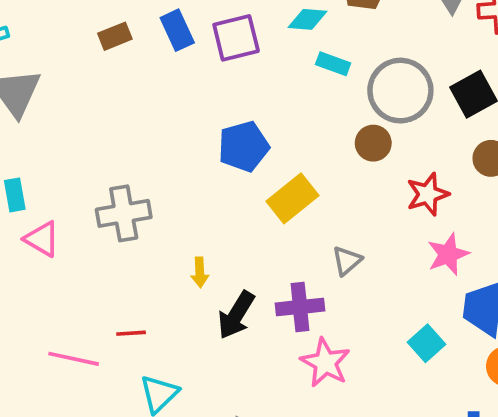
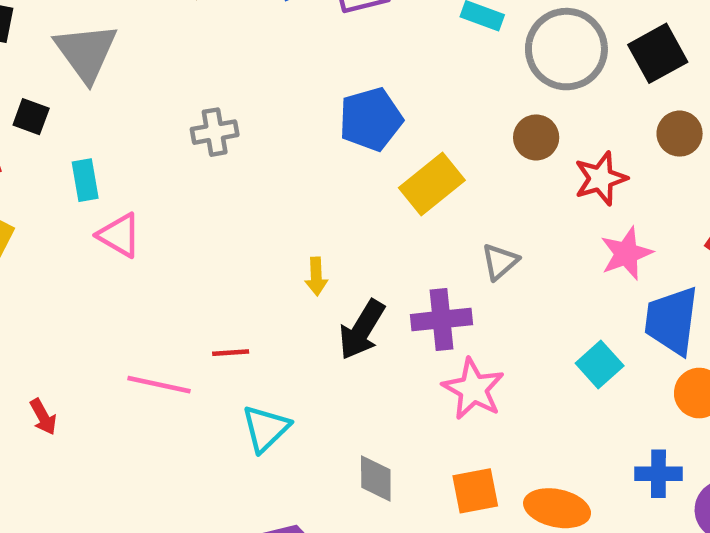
brown circle: (373, 143) -> (536, 137), moved
gray cross: (124, 213) -> (215, 132), moved, size x0.7

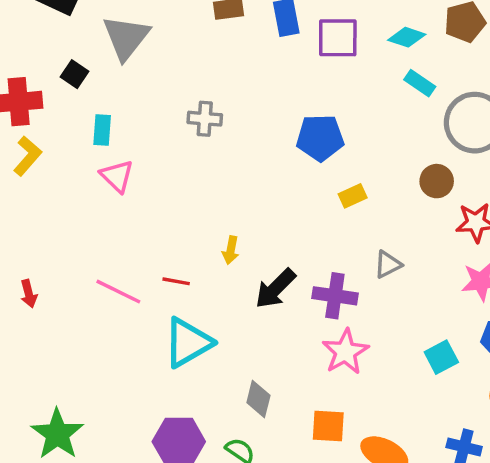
yellow rectangle: (432, 184) -> (353, 196), size x0.6
yellow arrow: (316, 276) -> (231, 250), moved
cyan triangle: (266, 428) -> (188, 343), size x1.4

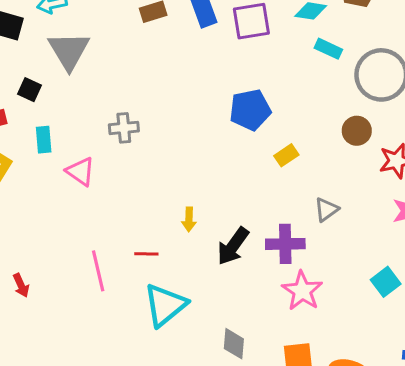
gray cross: (205, 119) -> (124, 128), moved
cyan rectangle: (102, 130) -> (44, 140), moved
pink line: (118, 292) -> (98, 271), turned 60

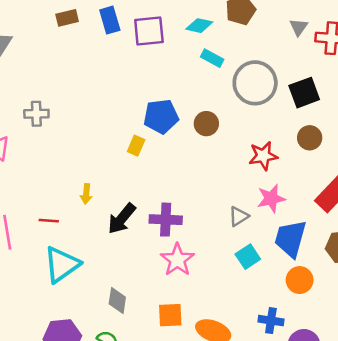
blue pentagon: (250, 110) -> (161, 116), moved
brown circle: (357, 131) -> (206, 124), moved
yellow rectangle: (286, 155) -> (136, 146), moved, turned -36
gray triangle: (326, 209) -> (239, 216), moved

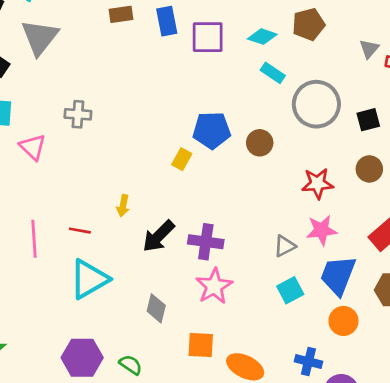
black square: (304, 93) -> (368, 120), size x0.7
gray diamond: (117, 300) -> (156, 308), moved

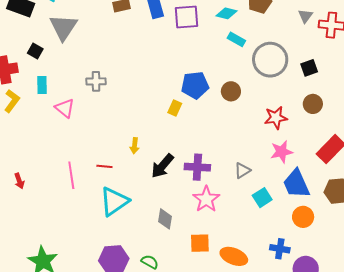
gray triangle: (285, 246) -> (242, 170), moved
blue trapezoid: (338, 275) -> (296, 184), turned -40

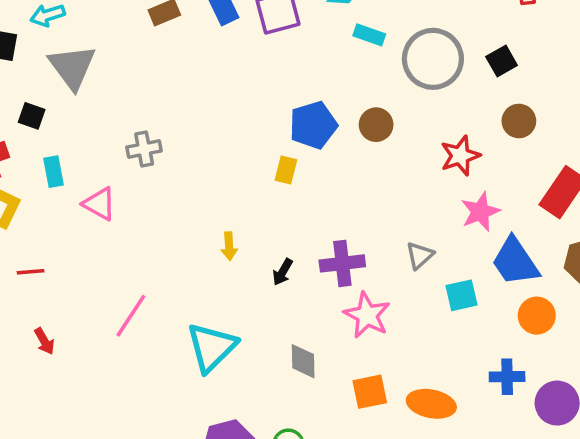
red line: (104, 166) -> (31, 272), moved
black arrow: (162, 166) -> (283, 272), size x0.6
pink line: (71, 175) -> (131, 316), turned 52
cyan square: (262, 198) -> (462, 295), turned 30

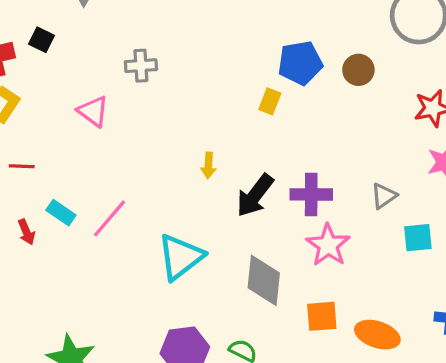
black square: (32, 116) -> (41, 40), moved
cyan rectangle: (54, 172) -> (61, 213), moved, turned -52
black arrow: (283, 272) -> (255, 195), size x1.8
gray diamond: (303, 361) -> (264, 280), size x1.5

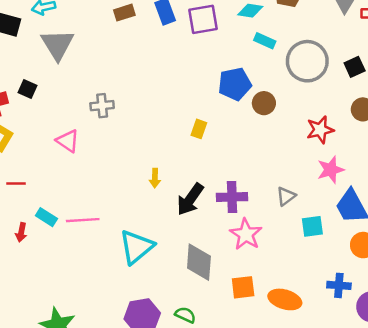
blue pentagon: (300, 63) -> (235, 84), moved
pink line: (109, 218) -> (83, 220), turned 48
red arrow: (26, 232) -> (21, 232), turned 36

